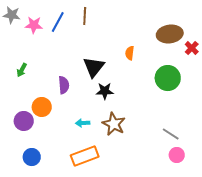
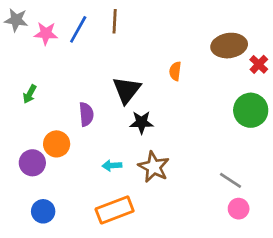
green circle: (168, 78) -> (251, 110), moved

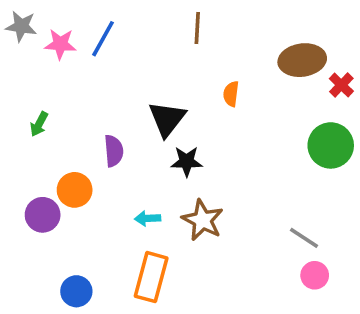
brown line: (115, 21) -> (197, 28), moved
orange rectangle: (115, 210) -> (151, 277), turned -54
blue circle: (43, 211) -> (76, 291), moved

